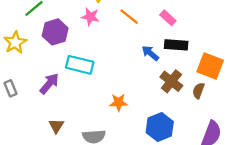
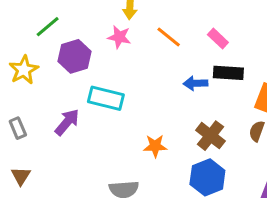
blue arrow: (150, 53) -> (196, 83), turned -42
brown cross: (171, 81) -> (210, 136), moved
brown triangle: (56, 126) -> (21, 176), moved

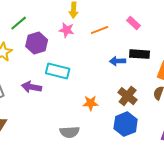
orange line: (169, 37) -> (100, 30), turned -60
pink rectangle: (218, 38) -> (134, 23), moved
purple arrow: (67, 122) -> (32, 87), turned -120

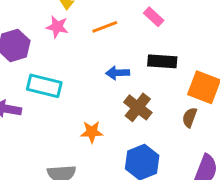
blue arrow: (118, 61) -> (118, 73), moved
brown cross: (128, 96) -> (138, 107), moved

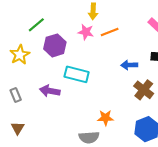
orange line: (105, 27) -> (110, 32), moved
orange star: (92, 132) -> (105, 118), moved

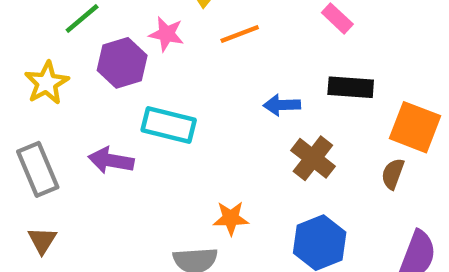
pink star: (86, 32) -> (166, 34), moved
gray rectangle: (16, 95) -> (38, 169), size x1.6

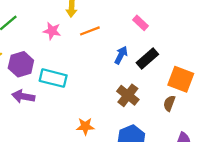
purple hexagon: (122, 63) -> (21, 64), moved
black rectangle: (351, 87) -> (147, 58), turned -45
blue arrow: (282, 105) -> (121, 55), moved, turned 120

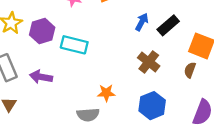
purple arrow: (23, 96) -> (41, 77), moved

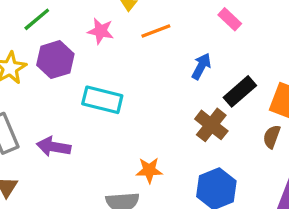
black rectangle: (168, 25) -> (240, 91), moved
purple hexagon: (42, 31) -> (55, 60), moved

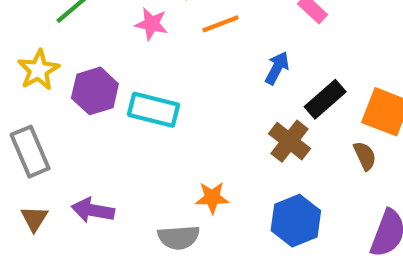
purple hexagon: (55, 60) -> (95, 91), moved
brown semicircle: (272, 137) -> (365, 156), turned 135
purple arrow: (54, 147) -> (93, 210), moved

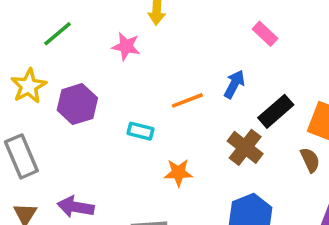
orange line: (221, 24) -> (187, 100), moved
cyan rectangle: (154, 110) -> (140, 131), moved, size x0.6
orange star: (212, 198) -> (178, 173), moved

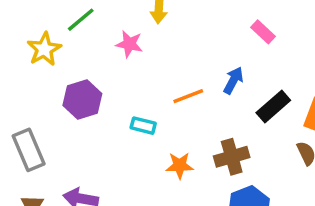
green line: (58, 34) -> (81, 20), moved
yellow star: (29, 86) -> (44, 49), moved
brown cross: (245, 147) -> (232, 157), moved, turned 36

